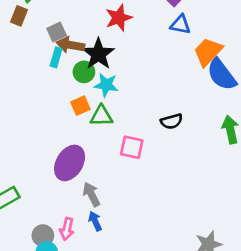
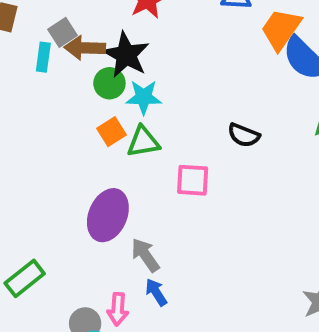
cyan rectangle: (56, 57) -> (43, 57), moved
black semicircle: (172, 121) -> (244, 135), turned 45

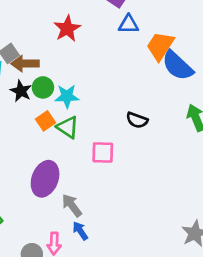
black star: (126, 55) -> (21, 91), moved, size x0.7
green triangle: (143, 142) -> (68, 127), turned 45

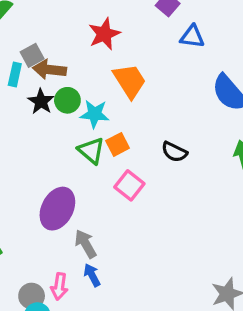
blue triangle: (129, 24) -> (192, 37), moved
orange trapezoid: (160, 46) -> (130, 81), moved, turned 108
orange square: (46, 121) -> (118, 144), moved
pink square: (103, 152) -> (129, 185), turned 30

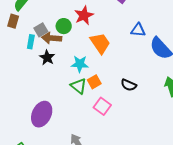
blue triangle: (192, 37) -> (138, 30), moved
green circle: (67, 100) -> (64, 26), moved
purple ellipse: (57, 209) -> (42, 114), moved

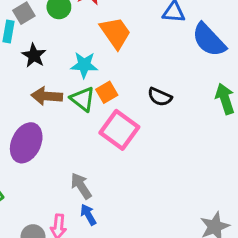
brown arrow: (52, 38) -> (47, 96), moved
pink square: (102, 106) -> (119, 130), size x1.4

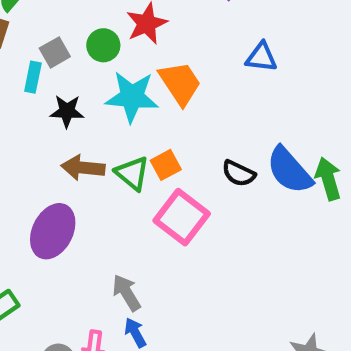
blue semicircle: (209, 40) -> (289, 170), moved
black star: (34, 55) -> (67, 111), turned -30
cyan star: (84, 65) -> (132, 97), moved, size x1.4

